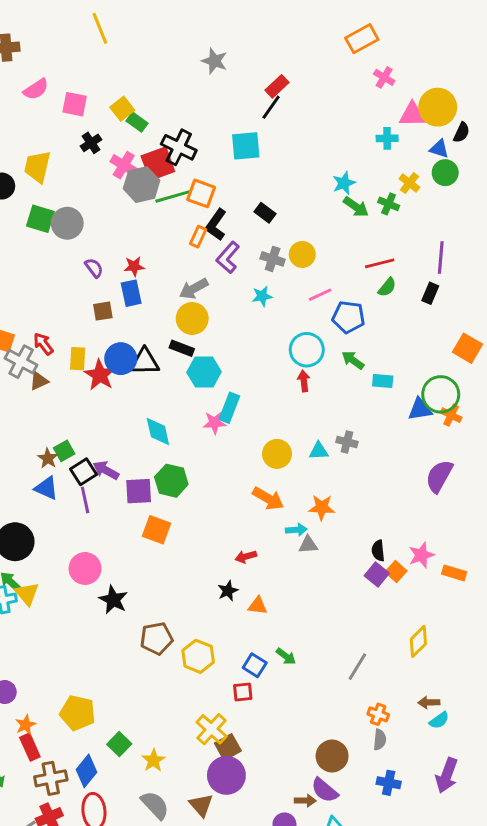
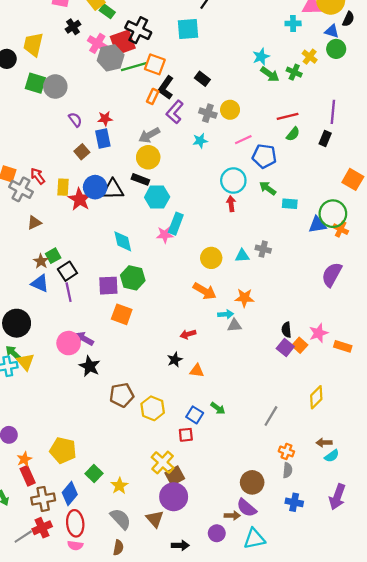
brown square: (103, 311) -> (82, 152), turned -32
brown triangle: (39, 381) -> (34, 223), moved
purple arrow: (106, 470) -> (84, 339), moved

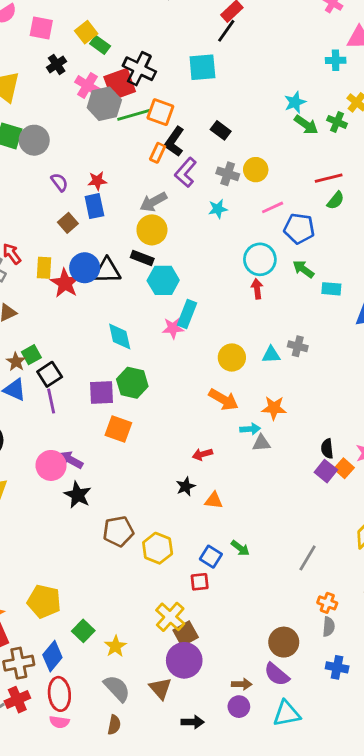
brown arrow: (232, 516) -> (242, 684), moved

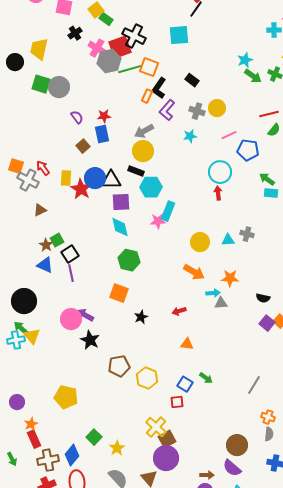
green arrow: (303, 269) -> (267, 179), moved
purple square: (101, 393) -> (121, 202), moved
black semicircle: (327, 449) -> (263, 298), moved, turned -72
black star: (186, 486) -> (141, 317), moved
yellow pentagon: (44, 601) -> (66, 397), moved

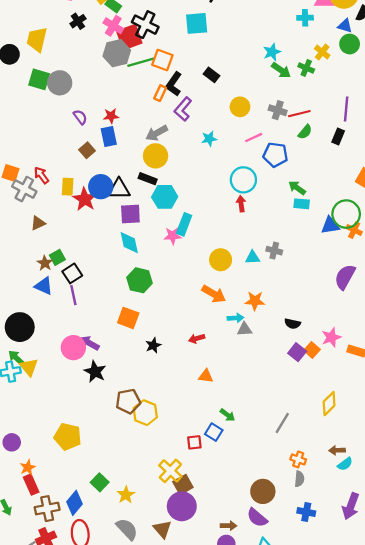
pink cross: (97, 48) -> (113, 26), moved
gray cross: (197, 111) -> (278, 110), moved
yellow hexagon: (147, 378) -> (145, 413), moved
blue square: (185, 384) -> (214, 432), moved

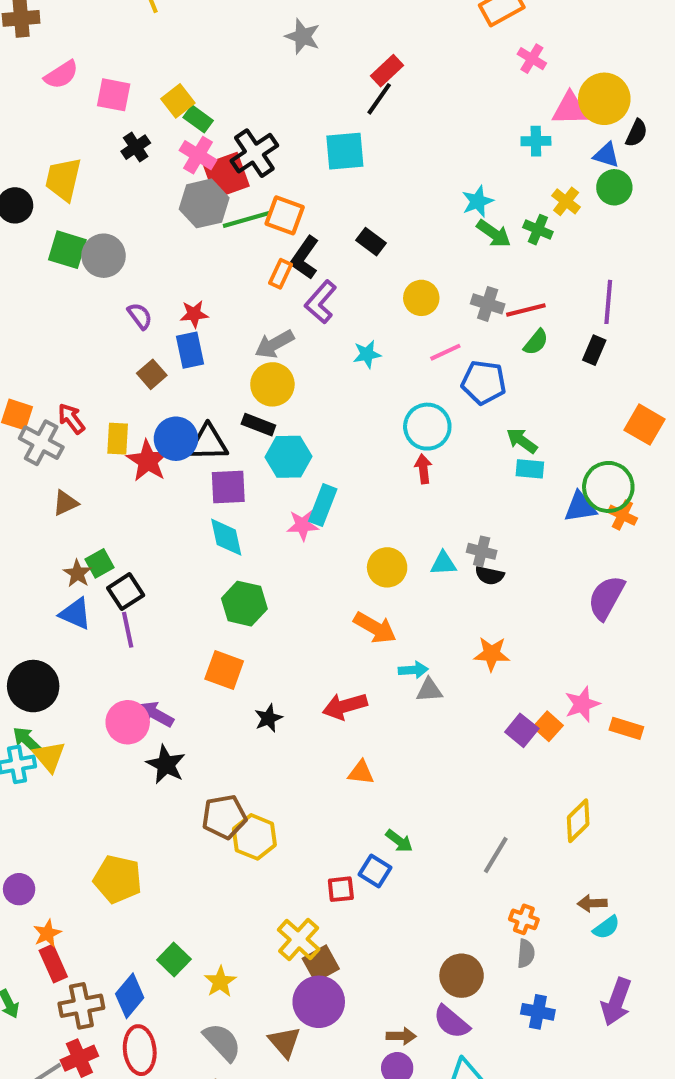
black cross: (145, 25) -> (254, 153), turned 30
orange star: (255, 301) -> (492, 654), moved
black semicircle: (292, 324) -> (490, 575), moved
red arrow: (197, 338) -> (345, 706), size x1.5

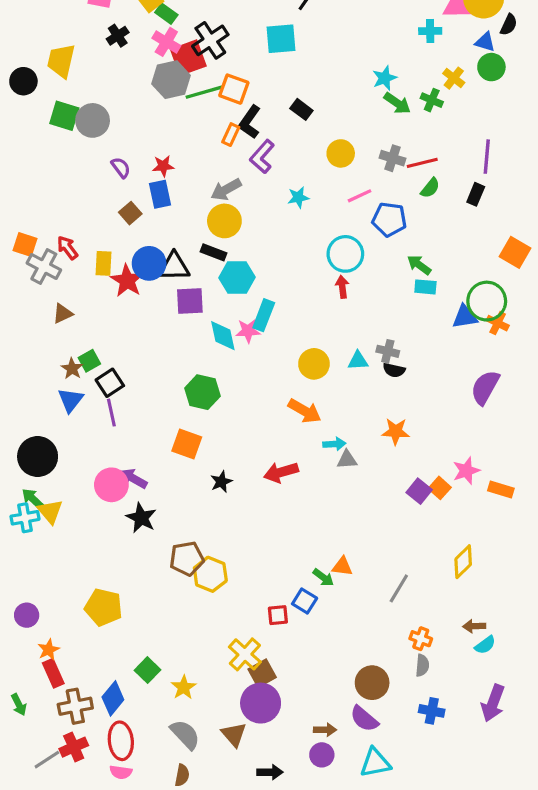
cyan diamond: (226, 537) -> (223, 336), moved
blue triangle: (75, 614) -> (71, 400), turned 44
orange triangle: (361, 773) -> (342, 566), moved

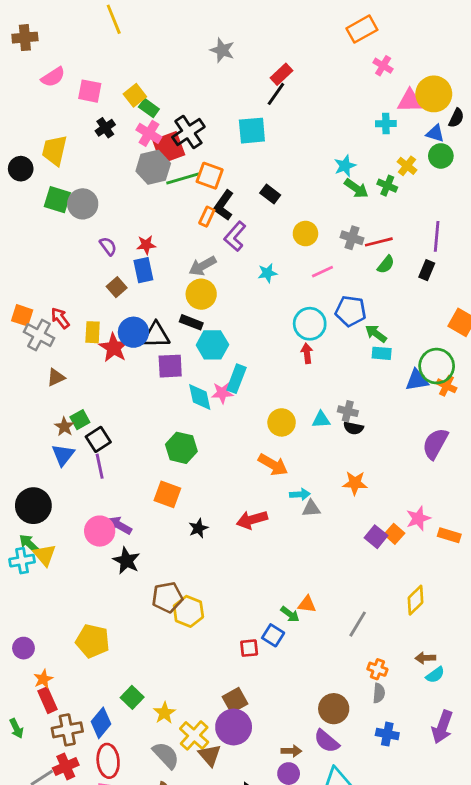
blue pentagon: (389, 219) -> (351, 311), moved
yellow cross: (245, 654) -> (194, 735), moved

